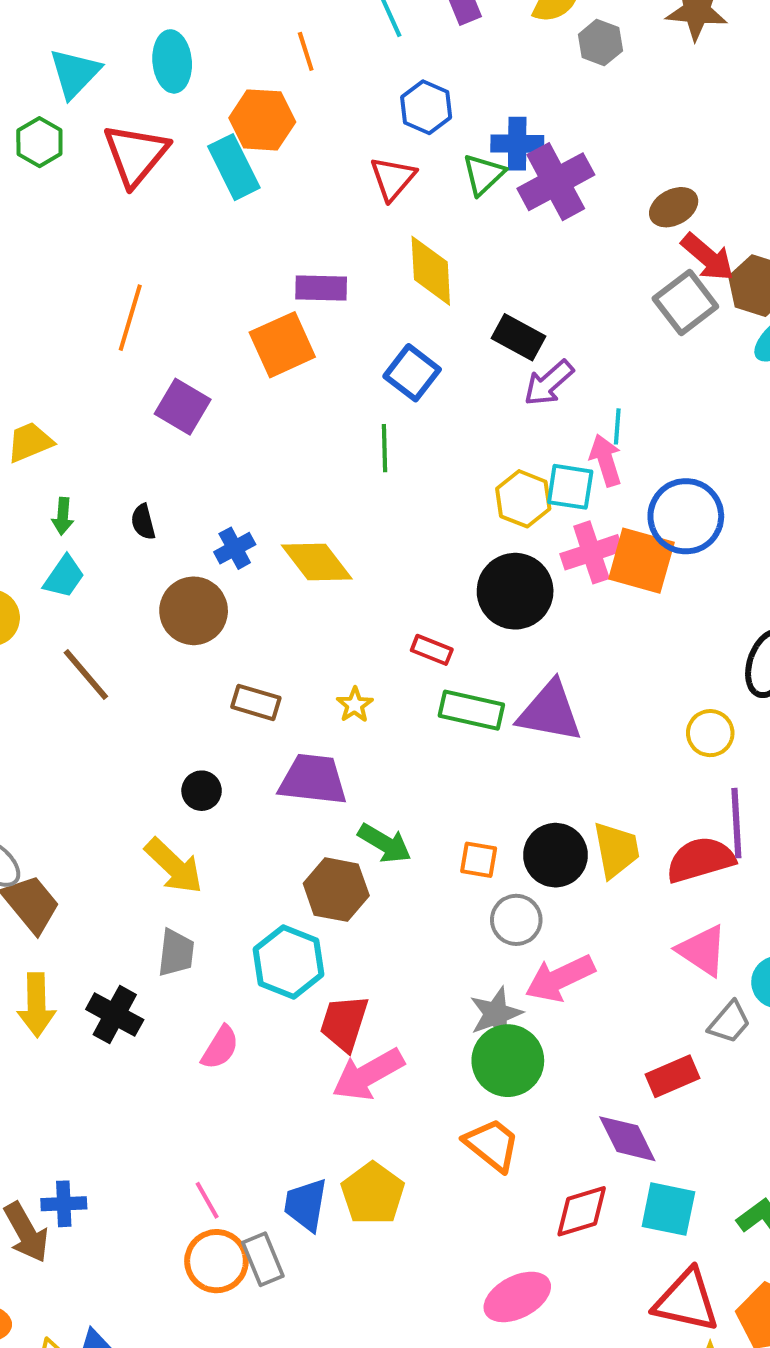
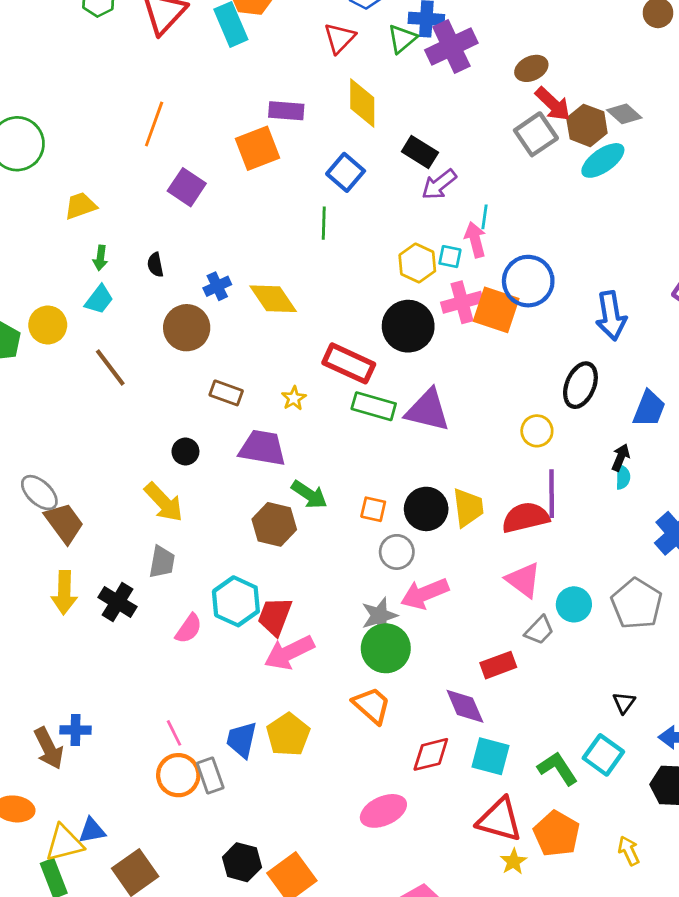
cyan square: (570, 487) -> (450, 257), size x0.7
red rectangle: (432, 650) -> (349, 363), size x1.8
cyan hexagon: (289, 962) -> (236, 601), moved

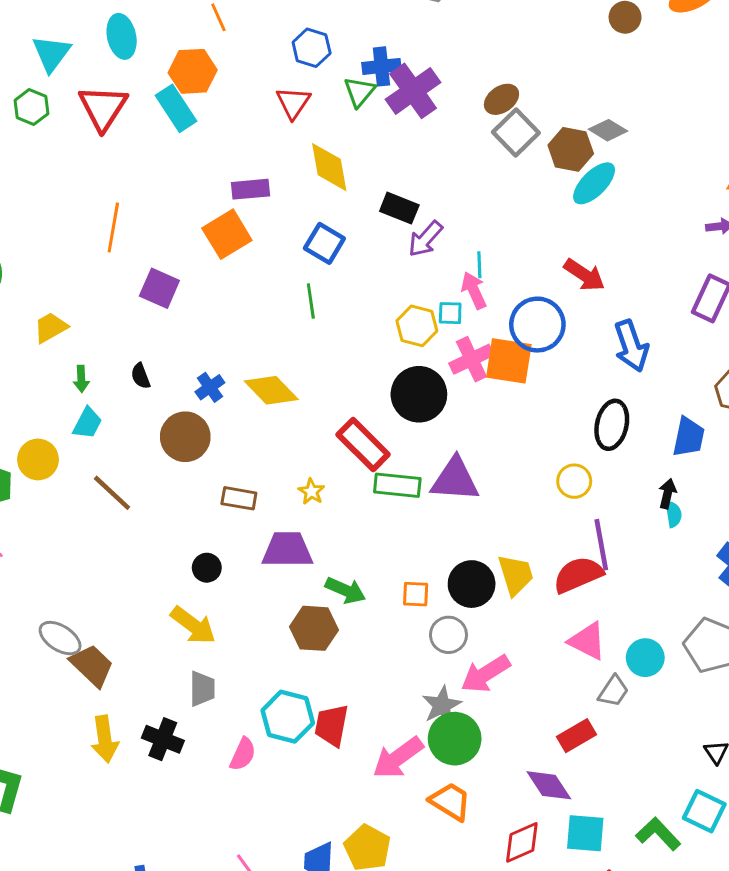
red arrow: (553, 104) -> (584, 275), moved
gray square: (536, 134) -> (516, 133), moved
red rectangle: (349, 363) -> (363, 445), turned 30
pink arrow: (289, 653) -> (398, 758), moved

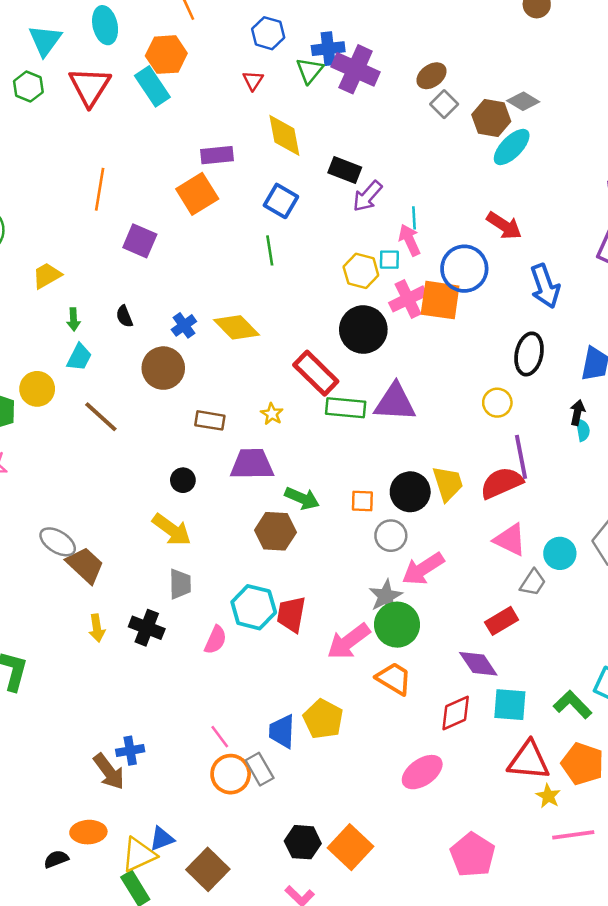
purple cross: (413, 91) -> (356, 69), turned -30
red triangle: (293, 103) -> (253, 81), size x0.7
gray square: (516, 133) -> (444, 104), size x0.7
yellow arrow: (105, 739) -> (97, 628), size x0.7

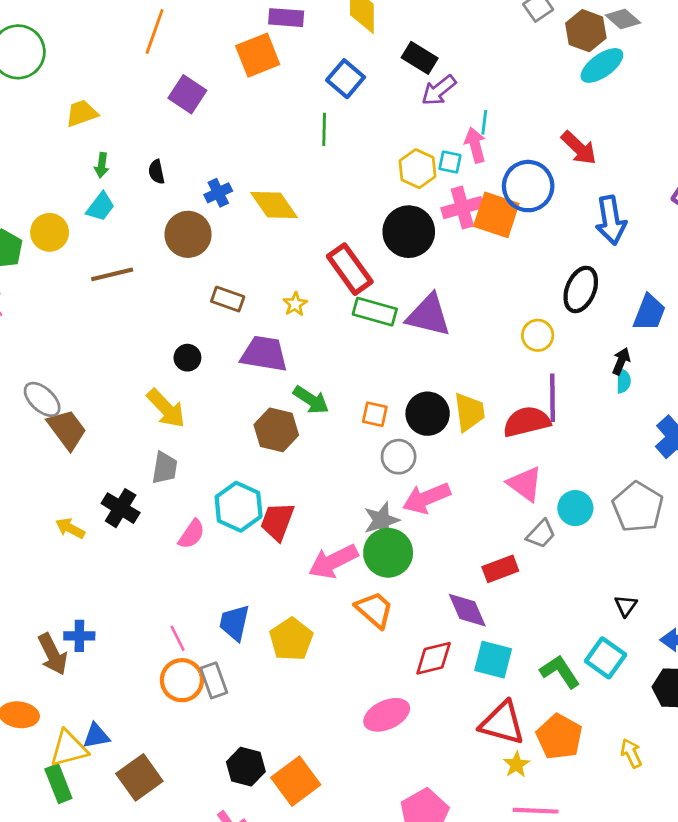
brown line: (101, 417) -> (112, 274), turned -66
yellow arrow: (97, 628) -> (70, 528), moved, turned 116
blue trapezoid: (282, 731) -> (234, 623), moved

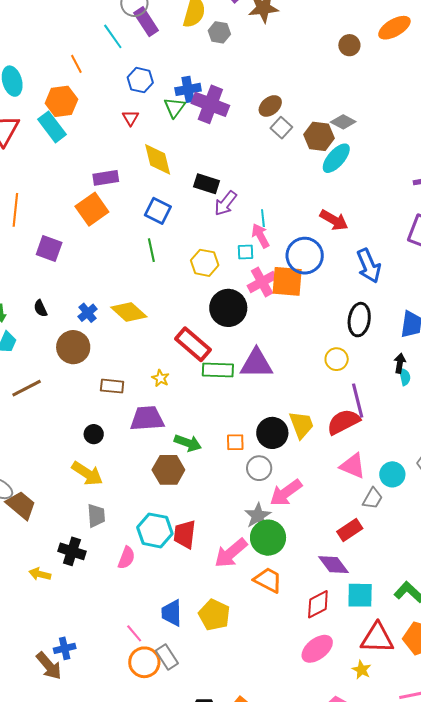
yellow hexagon: (417, 169) -> (205, 263), moved
pink ellipse: (387, 715) -> (317, 649), moved
yellow star: (516, 765) -> (362, 670), moved

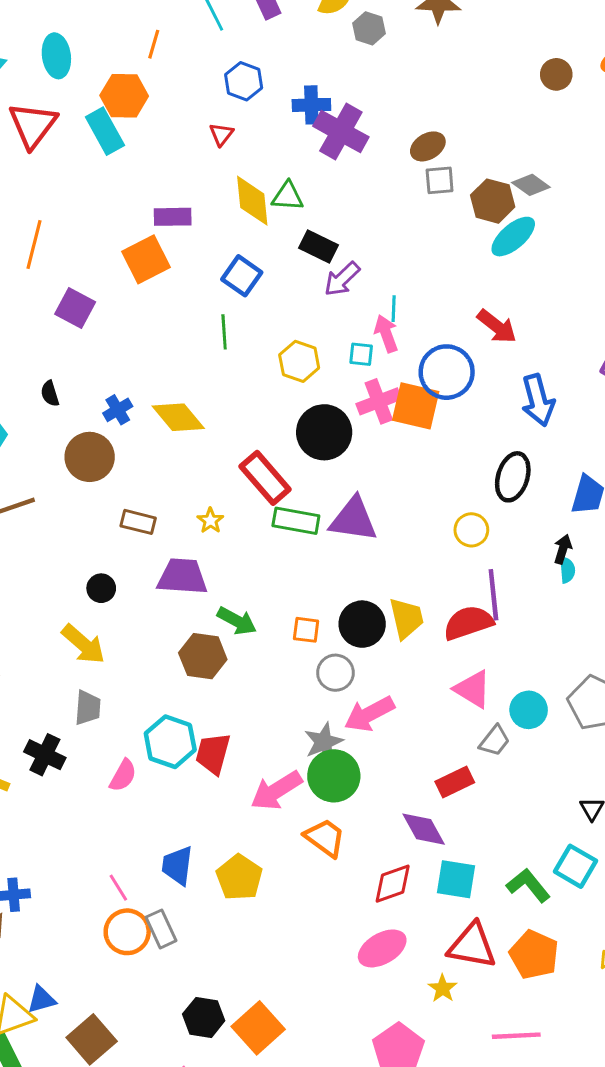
orange line: (76, 64) -> (154, 44), turned 36
green triangle: (174, 107) -> (288, 196), moved, turned 50
gray square: (281, 128) -> (440, 180), turned 35

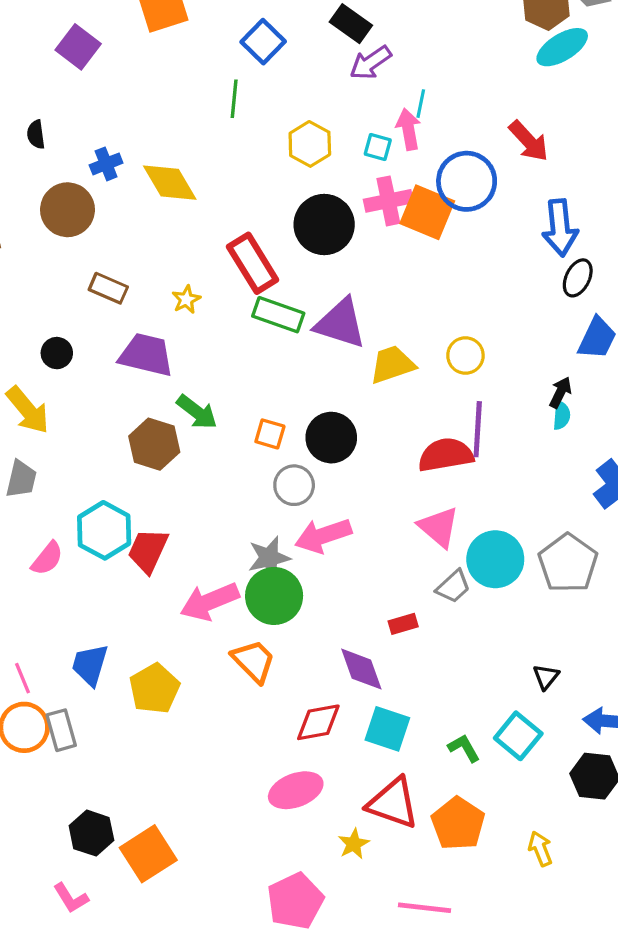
black ellipse: (513, 477) -> (578, 278), moved, size x0.7
yellow trapezoid: (406, 618) -> (392, 365), moved, turned -105
cyan circle: (529, 710) -> (495, 559), size x1.4
red rectangle: (455, 782) -> (403, 624), size x0.7
green L-shape: (528, 885) -> (464, 748), size x0.7

